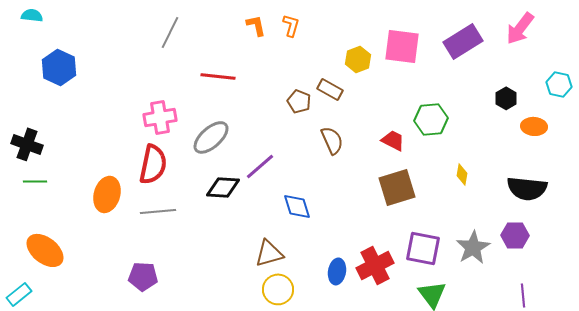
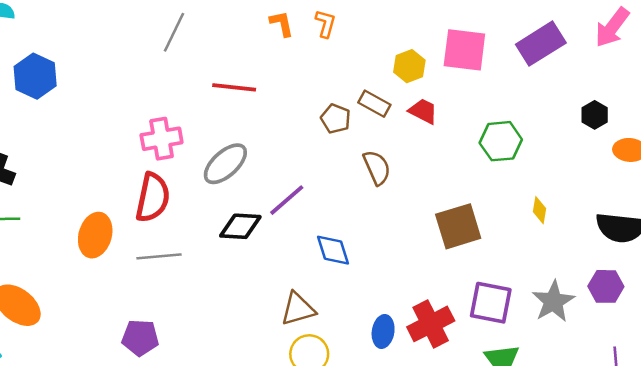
red trapezoid: (393, 140) -> (423, 111), moved

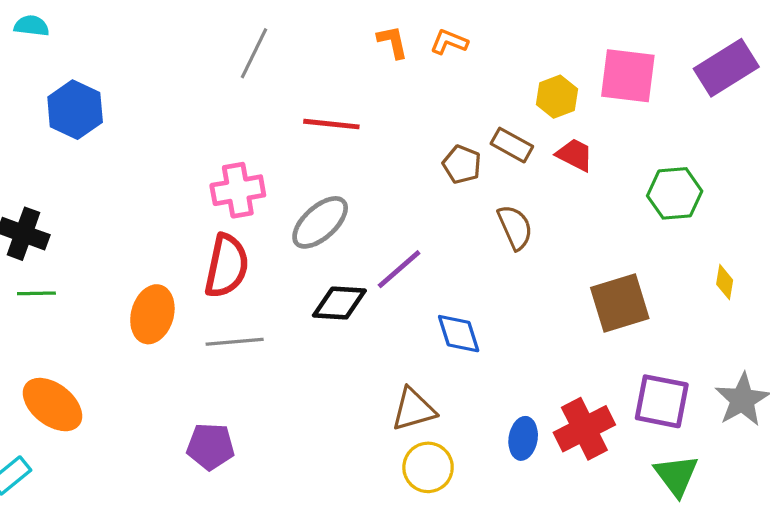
orange L-shape: (326, 24) -> (449, 42), turned -84

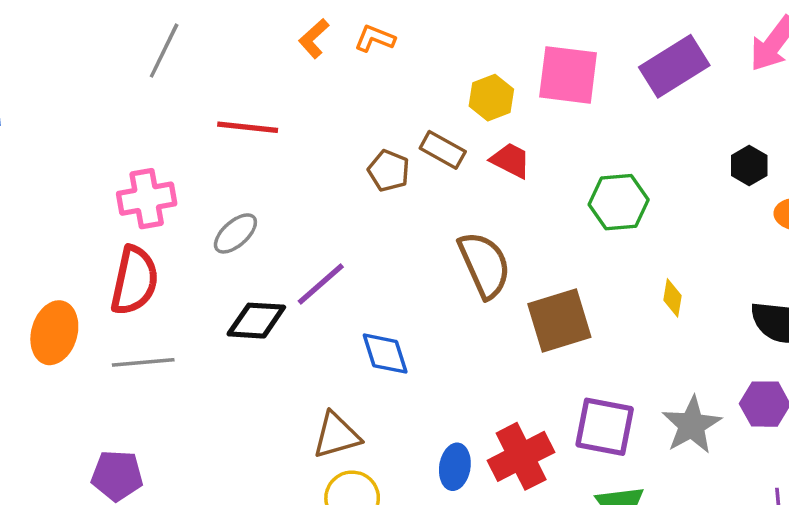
orange L-shape: (393, 42) -> (314, 38), turned -120
gray ellipse: (320, 222) -> (235, 233), size x0.7
brown semicircle: (515, 227) -> (484, 265), moved, size x1.4

